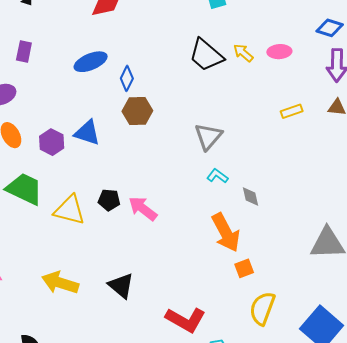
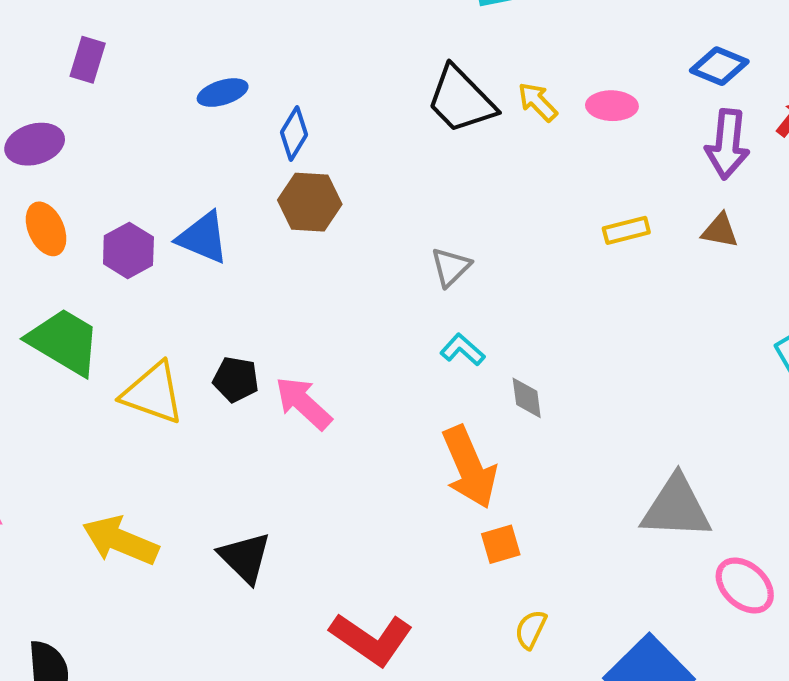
blue ellipse: (91, 62) -> (223, 93), size x0.7
gray triangle: (208, 136) -> (451, 267), size x0.7
yellow semicircle: (262, 308) -> (531, 629), size x0.6

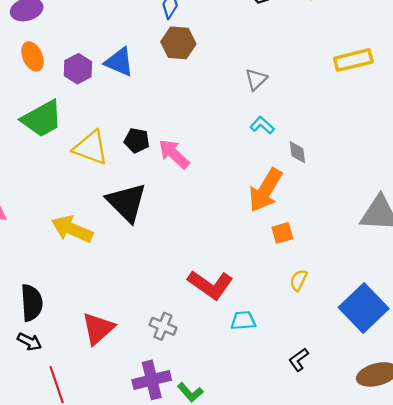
yellow rectangle: (626, 230) -> (353, 60), size x1.5
green trapezoid: (64, 342) -> (42, 119), turned 120
orange arrow: (469, 467) -> (265, 190), turned 54
black triangle: (245, 557) -> (127, 202), moved, size x1.4

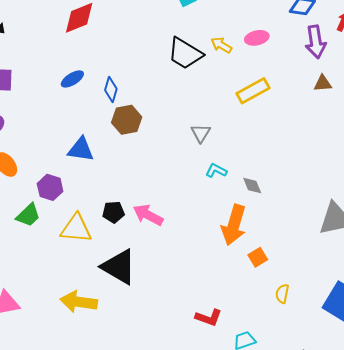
yellow rectangle: (353, 60) -> (253, 91), moved
purple hexagon: (78, 69) -> (50, 187), moved
green trapezoid: (42, 119) -> (28, 215), size x0.7
red L-shape: (210, 285) -> (209, 318), size x0.7

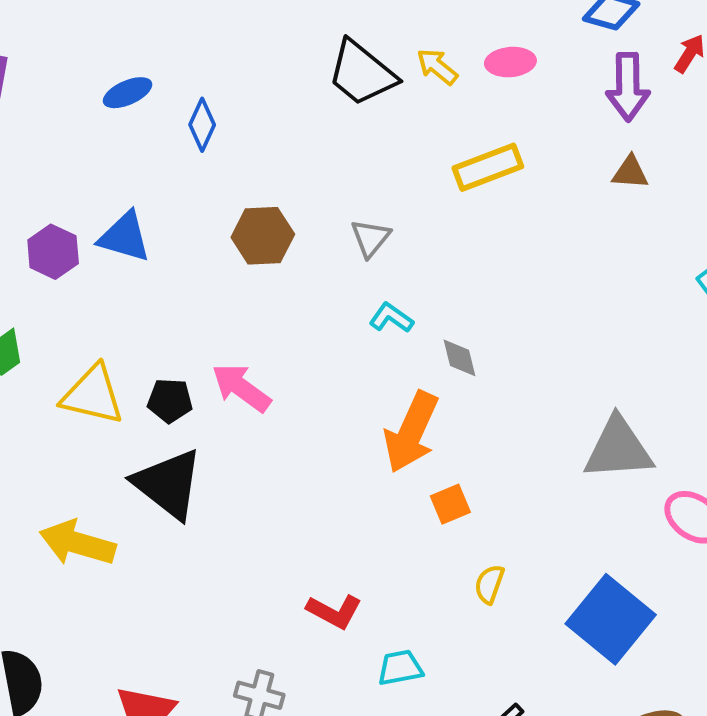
brown hexagon: (127, 120) -> (263, 236), moved
purple hexagon: (50, 187) -> (53, 252), moved
black pentagon: (113, 212) -> (170, 401), moved

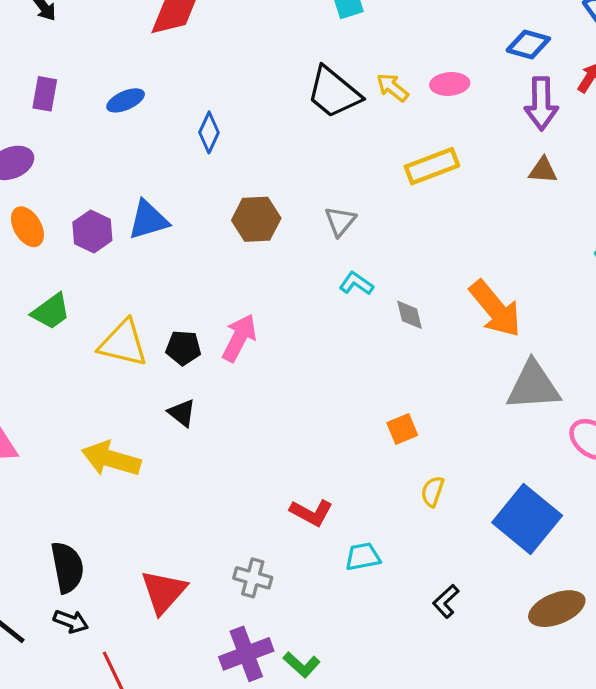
blue ellipse: (128, 93) -> (126, 100), moved
blue triangle: (125, 237) -> (148, 220), turned -33
pink arrow: (241, 388) -> (239, 338), turned 81
orange arrow: (411, 432) -> (495, 309), moved, turned -64
black triangle: (168, 484) -> (182, 413), size x0.5

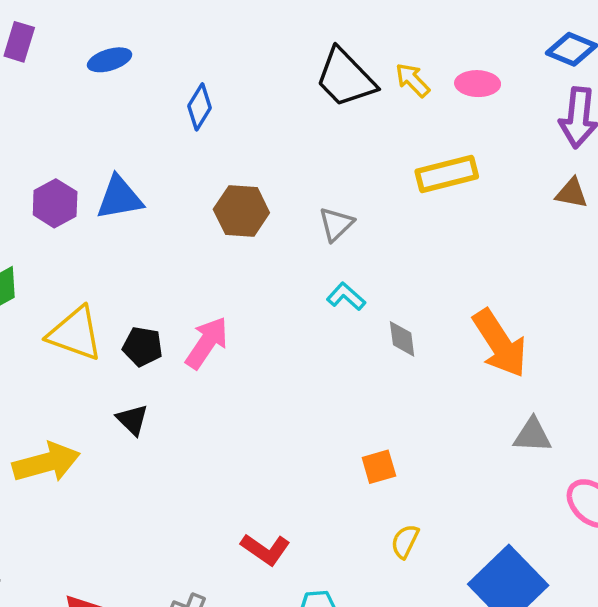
gray triangle: (533, 386) -> (533, 435), size x0.6
yellow arrow: (111, 459) -> (46, 462), turned 142

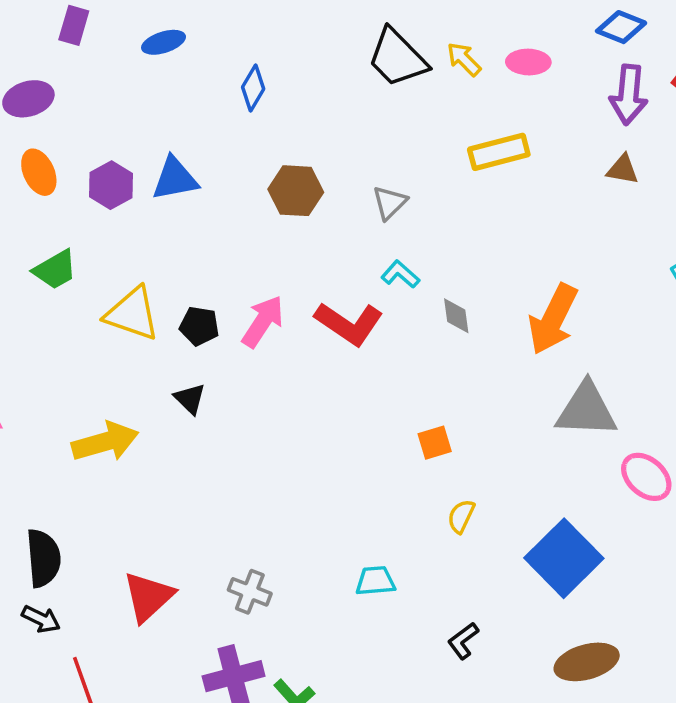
orange arrow: (500, 343) -> (553, 319), turned 60
gray triangle: (533, 435) -> (586, 410), size x1.6
red L-shape: (265, 549) -> (349, 324), moved, size x1.4

